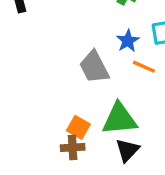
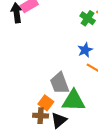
gray trapezoid: (94, 67) -> (60, 83), moved
black triangle: (127, 150) -> (59, 120), moved

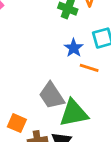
orange square: (46, 103) -> (17, 123), moved

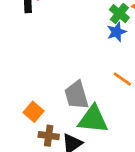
blue star: (74, 48) -> (117, 32), moved

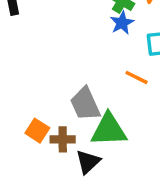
brown cross: (49, 136) -> (63, 139), moved

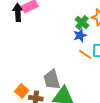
orange line: (137, 77) -> (85, 54), moved

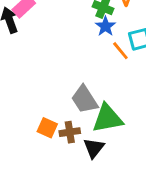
orange line: (85, 54) -> (120, 51), turned 32

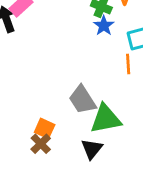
orange line: (120, 51) -> (128, 64), moved, turned 36
brown cross: (70, 132) -> (41, 144), moved, turned -36

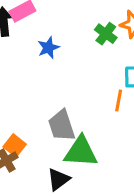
blue star: (104, 26) -> (48, 48), moved

